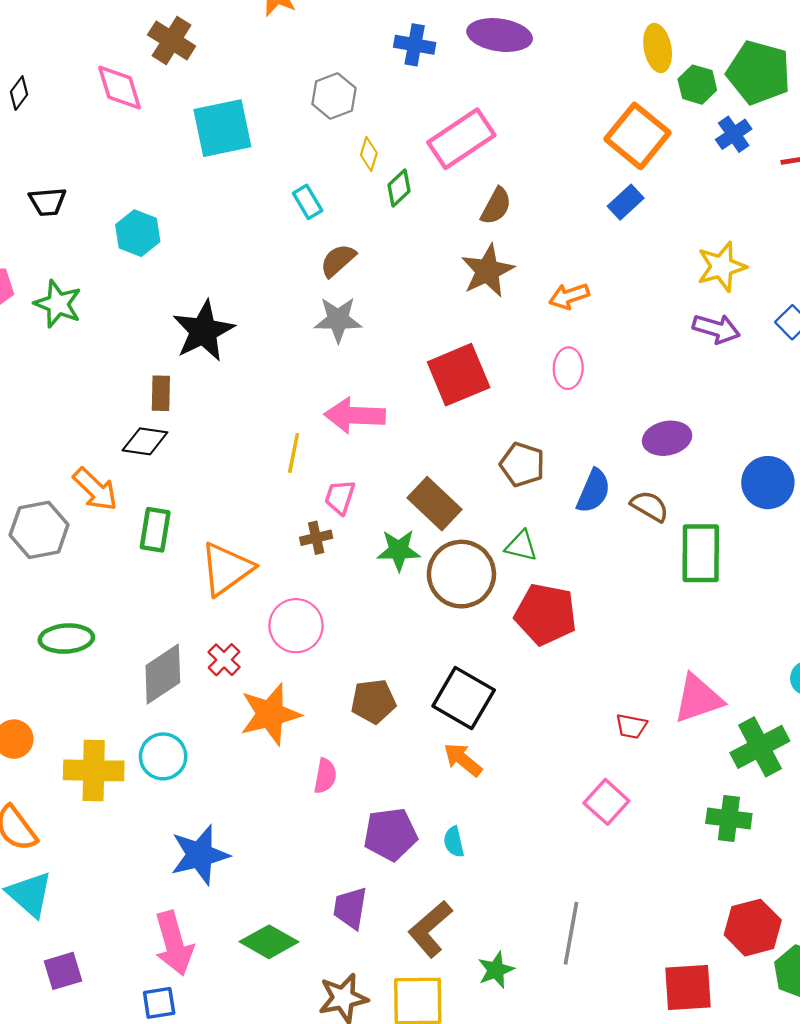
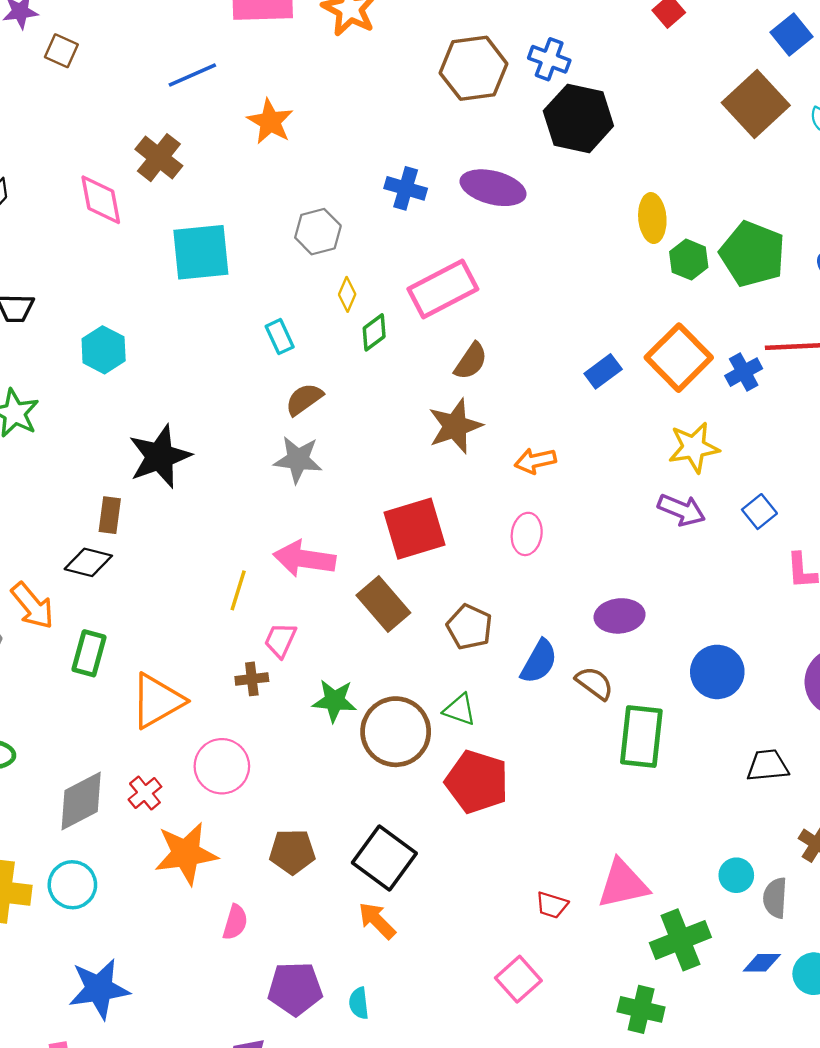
blue cross: (734, 134) -> (744, 372), moved
orange square: (637, 136) -> (679, 358), moved
brown rectangle: (435, 504) -> (383, 604), moved

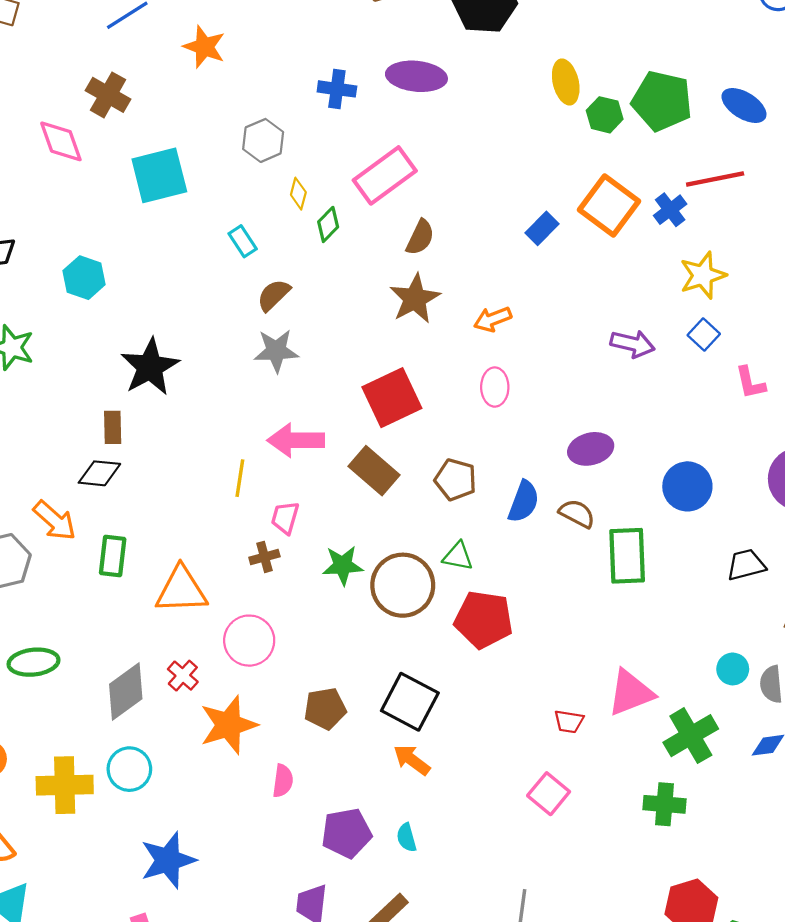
yellow star: (694, 447) -> (703, 275), moved
orange triangle: (157, 701) -> (181, 590), turned 36

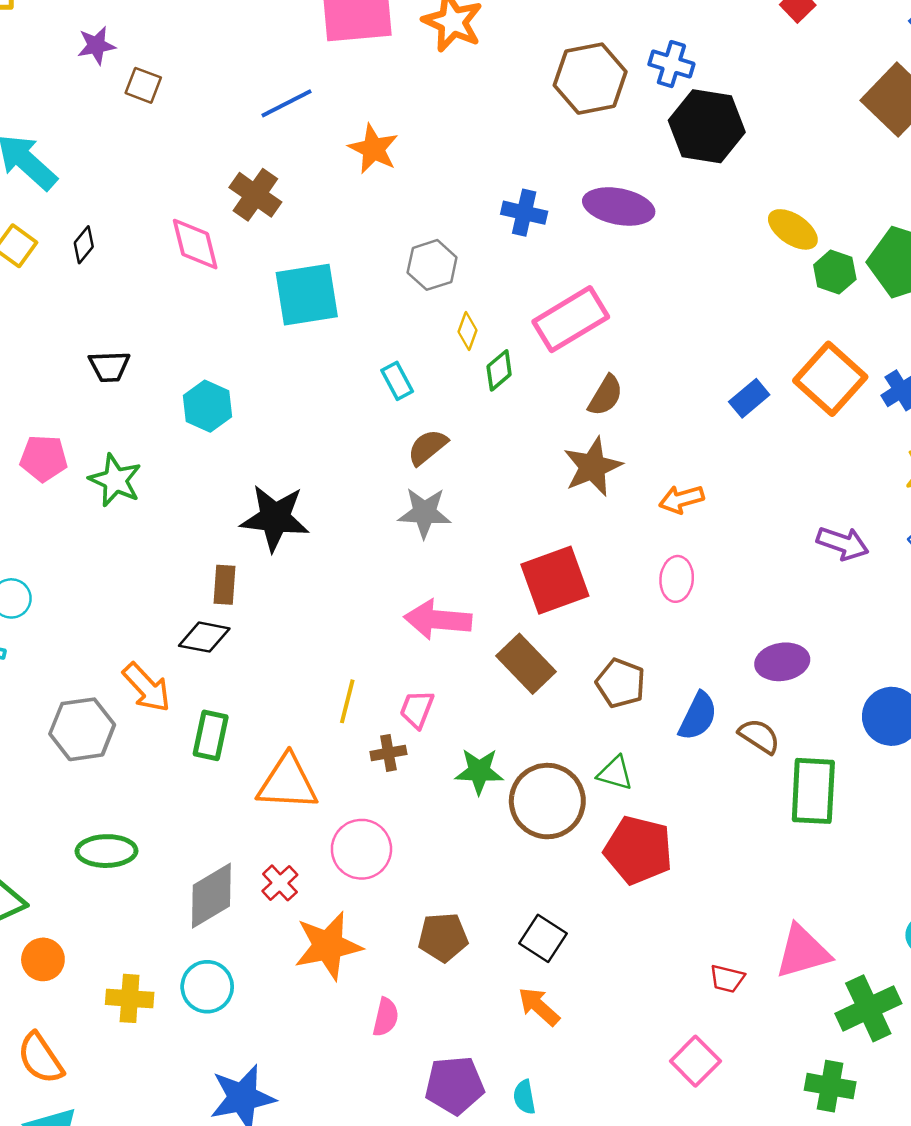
yellow ellipse: (566, 82) -> (793, 229), turned -48
black star: (150, 367) -> (275, 518), turned 30
yellow line: (240, 478) -> (347, 701), moved
black square: (410, 702) -> (543, 938), size x0.7
yellow cross: (65, 785) -> (130, 998), size x0.7

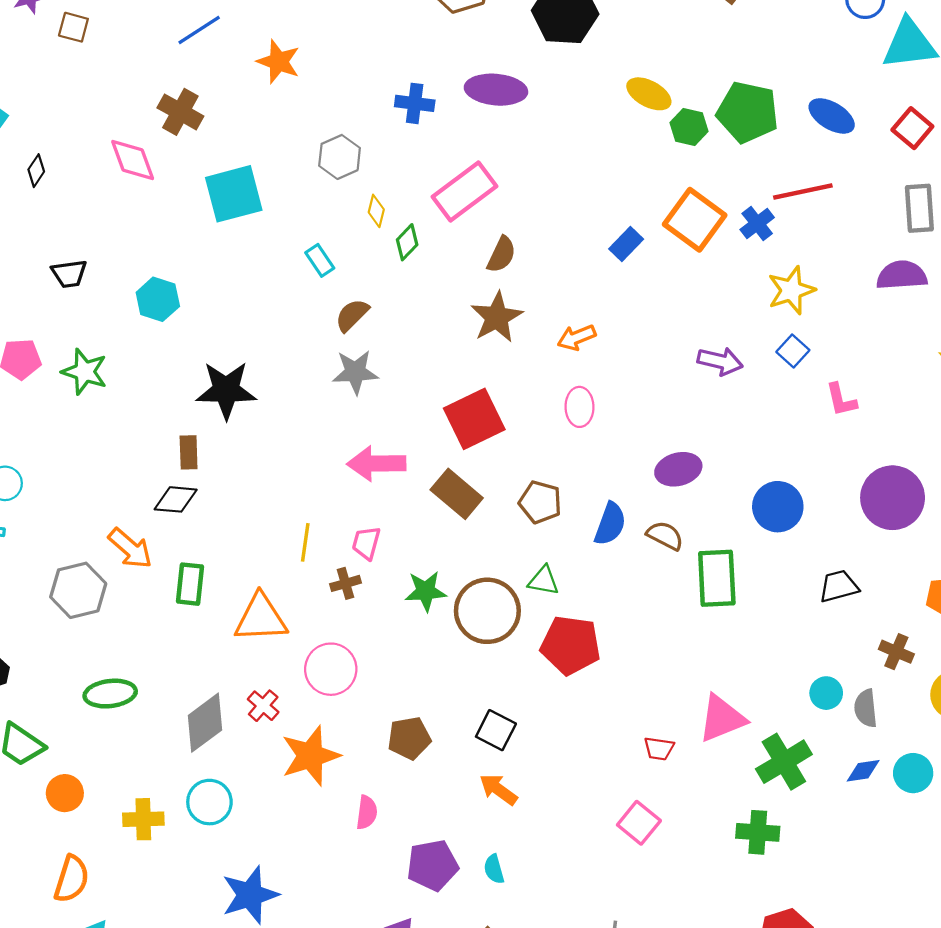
orange semicircle: (40, 1058) -> (72, 879), turned -123

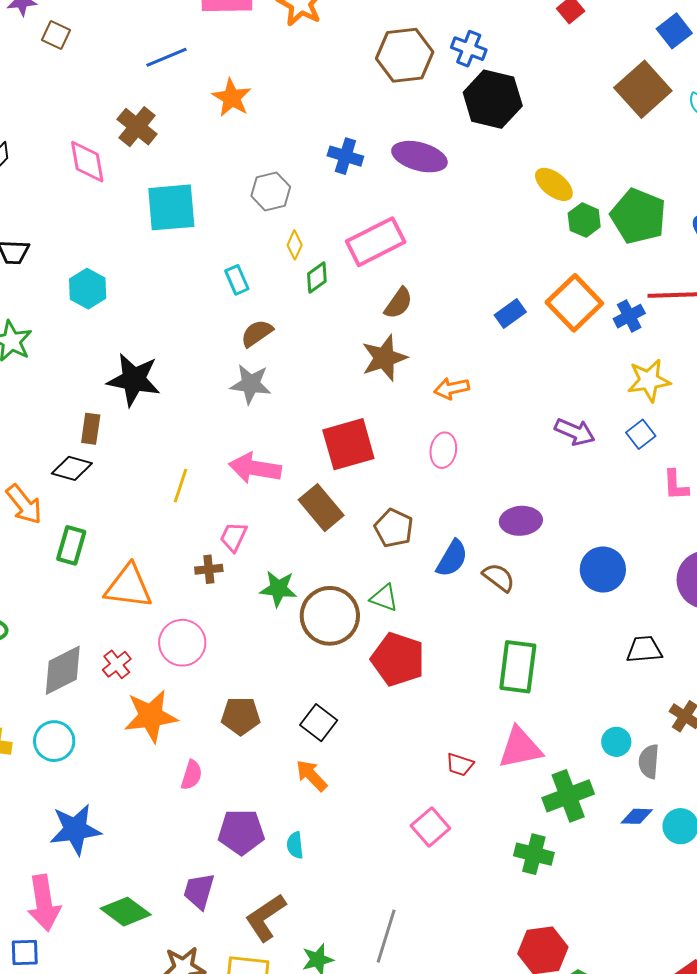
yellow line: (305, 542) -> (181, 486), moved
green rectangle: (717, 578) -> (518, 667), moved

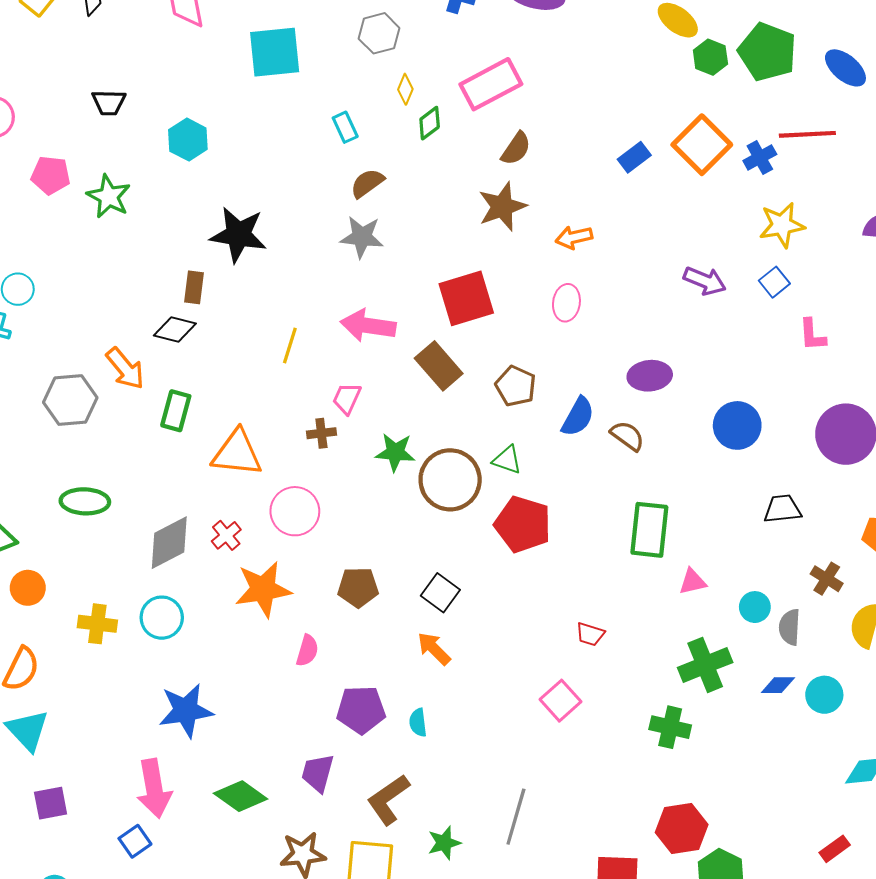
pink triangle: (520, 748) -> (693, 582), moved, size x0.6
blue square: (25, 952) -> (135, 841), turned -32

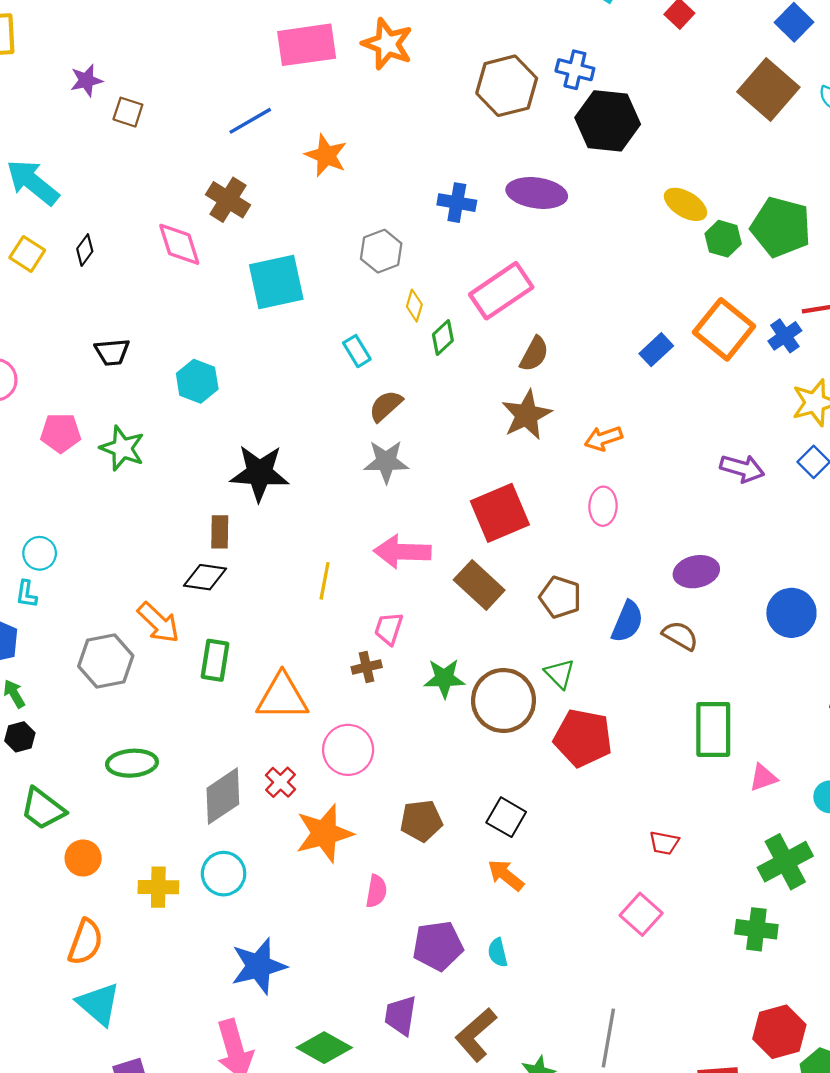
green triangle: (507, 460) -> (560, 674), turned 32

